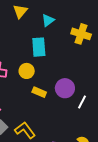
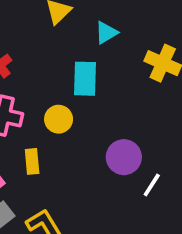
yellow rectangle: (39, 92) -> (32, 161), moved, turned 56

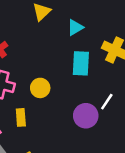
cyan rectangle: (85, 79) -> (81, 63), moved
white line: (152, 185) -> (107, 102), moved

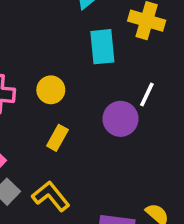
yellow rectangle: (21, 117) -> (57, 138), moved, turned 42

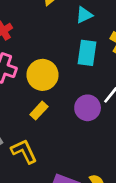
yellow circle: (51, 90) -> (42, 75), size x1.5

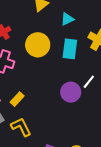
yellow circle: (42, 75) -> (38, 45), moved
yellow rectangle: (39, 111) -> (17, 99), moved

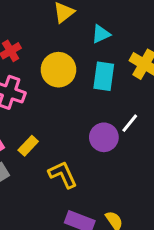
yellow L-shape: (21, 127) -> (63, 175), moved

